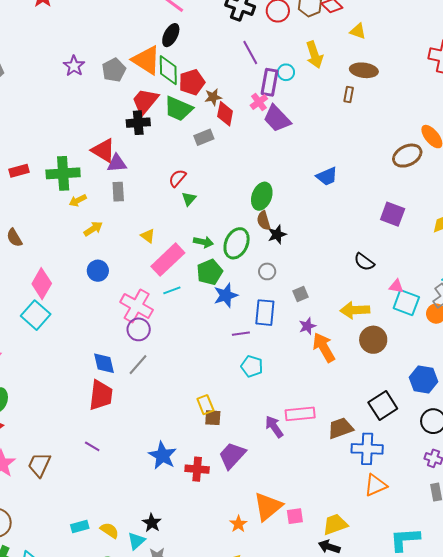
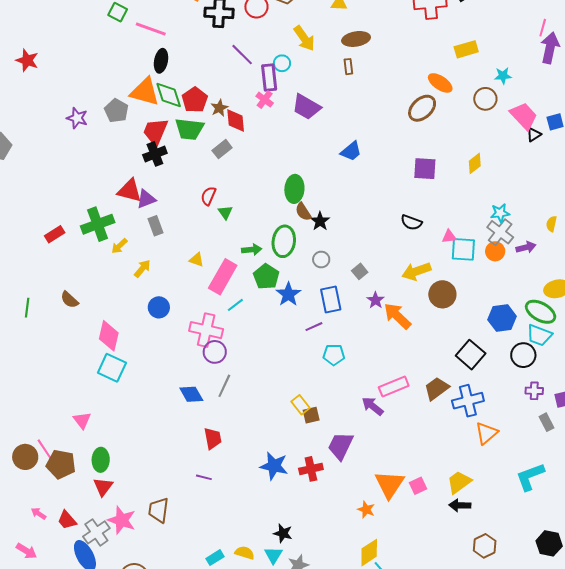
purple trapezoid: (277, 118) -> (306, 107), moved
red trapezoid: (101, 395) -> (213, 438), moved, size x0.7

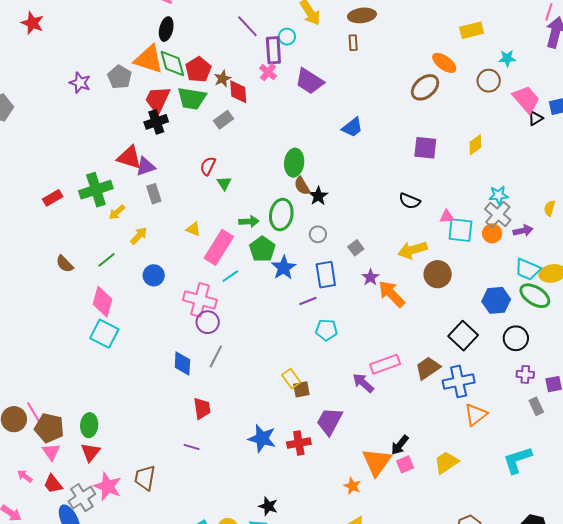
green line: (27, 308) -> (106, 260), moved, turned 42
cyan trapezoid: (539, 335) -> (528, 269), moved
blue diamond: (191, 394) -> (182, 363), turned 30
pink triangle: (82, 420) -> (51, 452), moved
black arrow: (460, 505) -> (400, 445), moved, turned -55

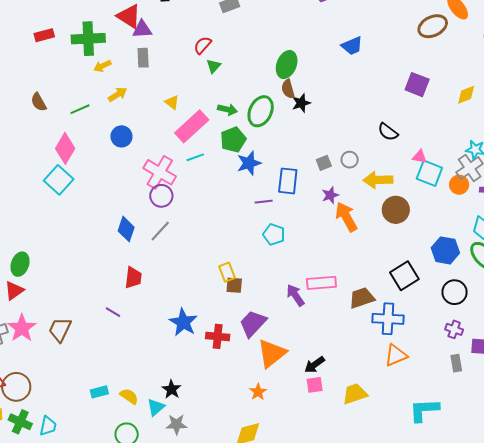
gray circle: (318, 234) -> (350, 160), moved
orange triangle: (377, 462) -> (272, 353), moved

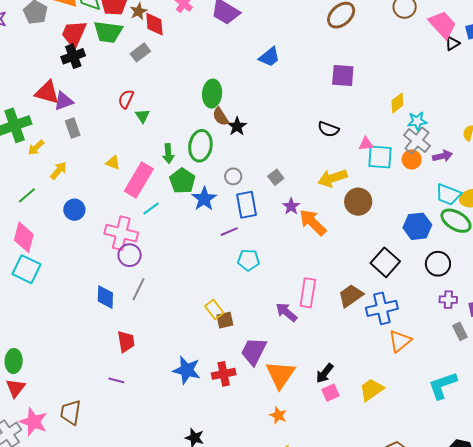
yellow diamond: (466, 95) -> (397, 103), moved
green arrow: (228, 109) -> (168, 154), turned 90
gray circle: (350, 160) -> (233, 176), moved
pink rectangle: (321, 283) -> (308, 293), turned -60

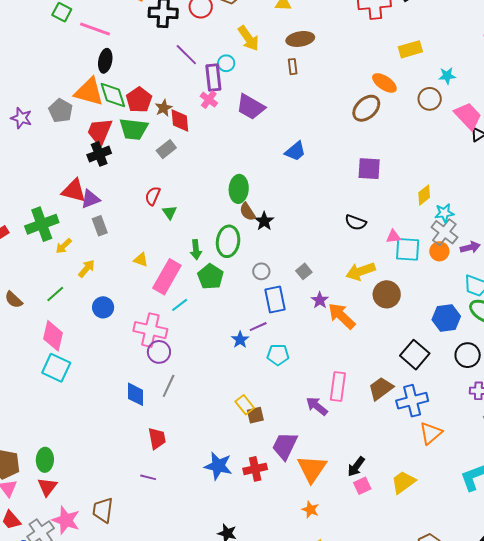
blue star: (204, 199) -> (240, 340), moved, size x0.7

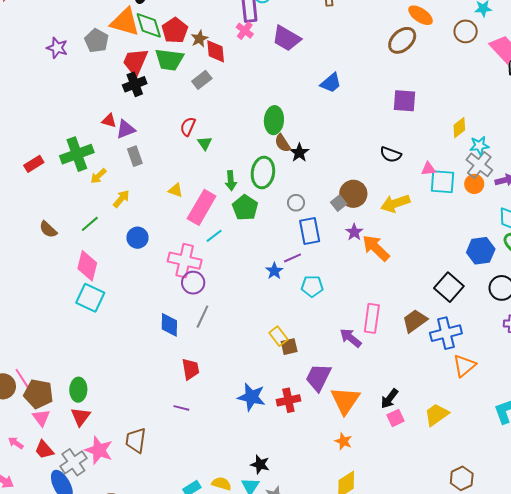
red triangle: (74, 191) -> (109, 121), size x0.6
brown circle: (387, 294) -> (353, 194), moved

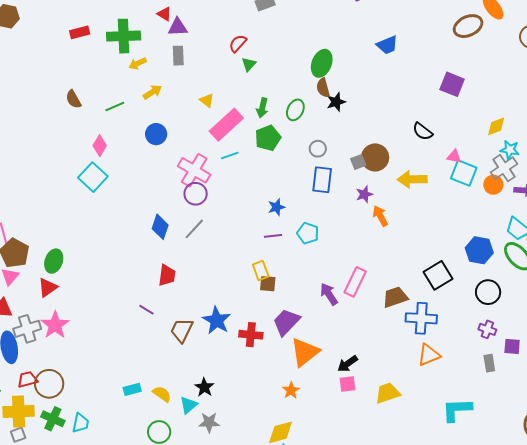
green ellipse: (263, 172) -> (295, 110), size x0.7
orange arrow: (376, 248) -> (380, 216), size x0.7
purple line: (292, 258) -> (273, 236), moved
pink diamond: (87, 266) -> (100, 146), size x0.7
brown trapezoid: (136, 440) -> (182, 330), moved

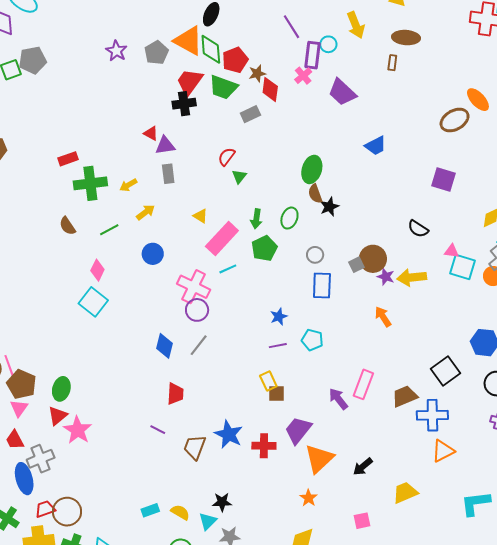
green cross: (124, 36) -> (90, 183), moved
purple star: (364, 194) -> (386, 277), moved, turned -30
pink star: (55, 325) -> (78, 430), moved
pink square: (348, 384) -> (362, 521), moved
black star: (204, 387) -> (222, 502), turned -30

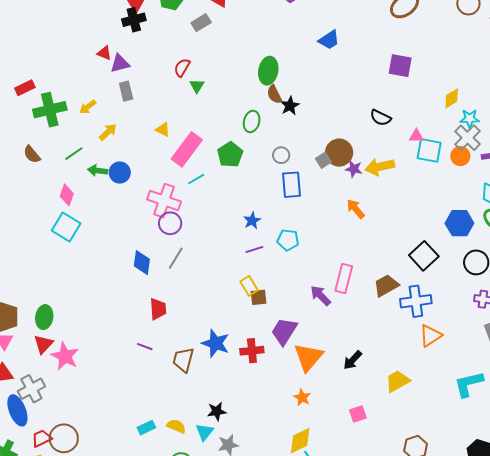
green arrow: (256, 219) -> (98, 171), moved, turned 96

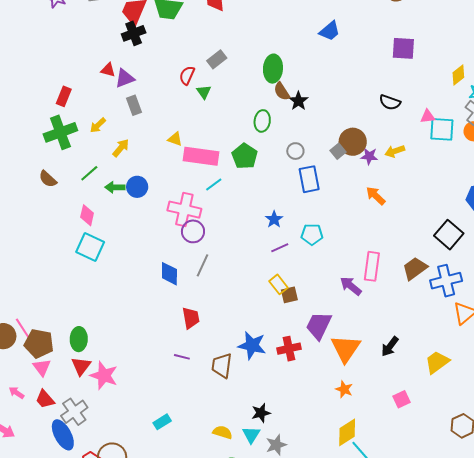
gray rectangle: (201, 23) -> (217, 59), moved
red rectangle: (25, 88) -> (64, 96), moved, turned -36
pink rectangle: (187, 149) -> (201, 156), turned 68
yellow arrow: (380, 167) -> (395, 151), size x0.7
cyan rectangle: (146, 428) -> (162, 422), moved

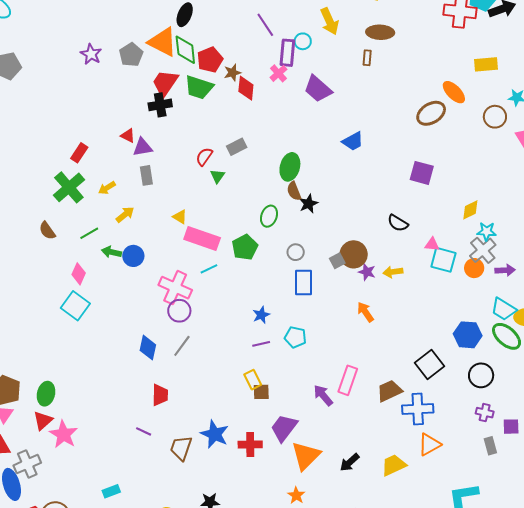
green cross: (60, 132) -> (69, 187), turned -32
yellow trapezoid: (437, 362) -> (394, 465), moved

